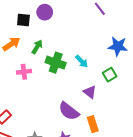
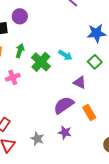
green cross: (56, 63) -> (41, 62), turned 36
purple semicircle: (69, 111) -> (64, 105), turned 120

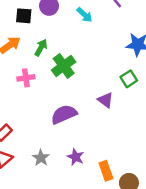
cyan arrow: (65, 55) -> (85, 15), moved
purple semicircle: (64, 105) -> (64, 114), moved
orange rectangle: (89, 112) -> (106, 171), moved

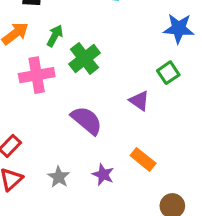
pink cross: (26, 78) -> (37, 75), size x1.5
purple semicircle: (64, 114) -> (87, 120), turned 65
orange rectangle: (106, 171) -> (143, 159), moved, turned -30

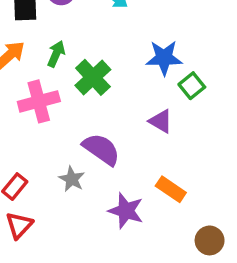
blue star: (179, 28) -> (164, 58), moved
purple star: (103, 175) -> (126, 211), size x1.4
gray star: (59, 177) -> (72, 179), moved

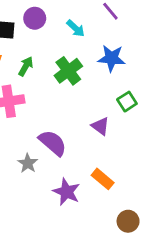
blue star: (164, 58) -> (112, 58), moved
green cross: (93, 77) -> (68, 71), moved

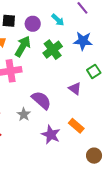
purple circle: (35, 18) -> (33, 24), moved
green arrow: (26, 66) -> (23, 46), size x1.5

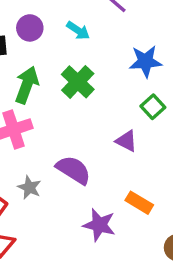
purple circle: (33, 24) -> (30, 28), moved
blue star: (83, 41) -> (145, 61), moved
gray star: (24, 114) -> (29, 187), moved

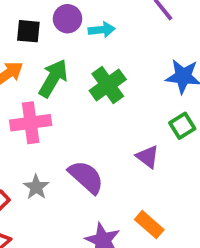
cyan arrow: (78, 30) -> (102, 30), moved, turned -50

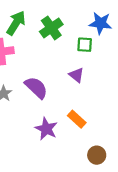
green square: (182, 126) -> (85, 45), moved, turned 35

